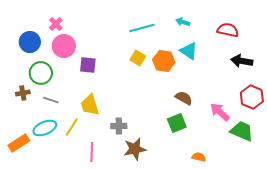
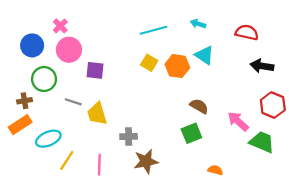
gray line: (51, 100) -> (73, 102), moved
yellow line: (72, 127) -> (67, 160), moved
orange rectangle: (19, 143) -> (20, 125), moved

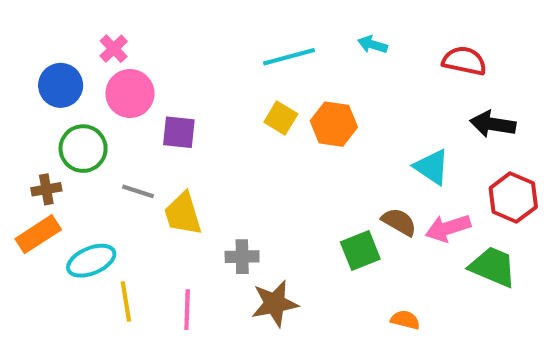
cyan triangle: (204, 55) -> (432, 167), moved
brown semicircle: (199, 106) -> (399, 222), moved
pink arrow: (238, 121) -> (448, 228), turned -60
yellow line: (67, 160) -> (126, 301), turned -42

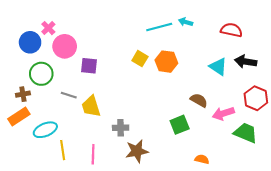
pink cross: (114, 49) -> (48, 28), moved
cyan line: (289, 57) -> (159, 27), moved
cyan triangle: (432, 167) -> (218, 67), moved
brown semicircle: (399, 222) -> (199, 100), moved

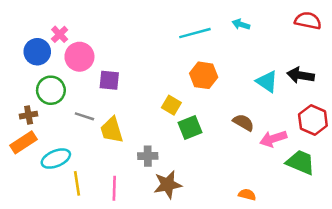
cyan arrow: (186, 22) -> (241, 24), moved
red semicircle: (231, 30) -> (308, 21), moved
yellow square: (140, 59) -> (171, 105), moved
green square: (180, 125) -> (190, 127), moved

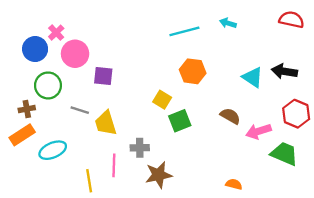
yellow line: (77, 183) -> (89, 181), moved
pink line: (114, 188) -> (114, 165), moved

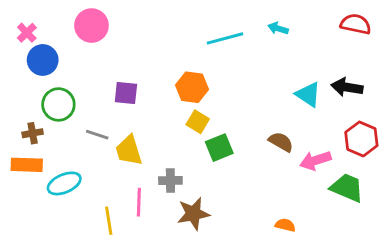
pink cross: (56, 33) -> (27, 33), moved
pink circle: (75, 54) -> (91, 26), moved
orange hexagon: (193, 71) -> (192, 87), moved
orange rectangle: (22, 135) -> (27, 165), turned 35

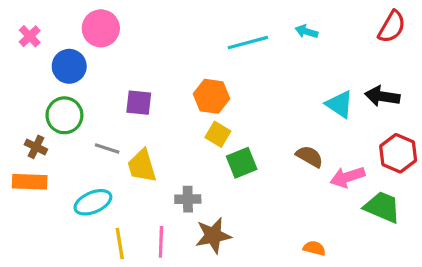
red semicircle: (356, 24) -> (392, 27), turned 108
blue circle: (43, 60) -> (69, 66), moved
brown cross: (33, 133) -> (36, 147), turned 36
cyan ellipse: (64, 183) -> (93, 202), moved
pink line: (139, 202) -> (161, 242), moved

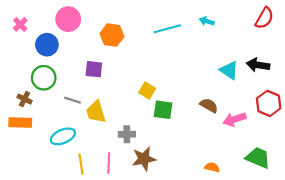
orange hexagon: (212, 96) -> (112, 35), moved
green square: (242, 163) -> (163, 110), turned 30
green trapezoid: (382, 207) -> (258, 158), moved

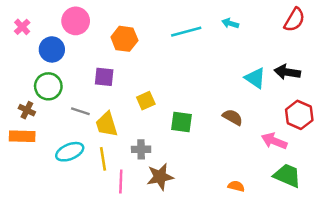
yellow square: (147, 91) -> (146, 101), moved, turned 35
pink arrow: (235, 119) -> (274, 141), moved, turned 40
yellow line: (81, 164) -> (103, 159), moved

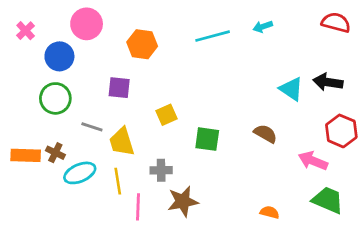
red semicircle: (294, 20) -> (336, 22), turned -105
cyan arrow: (230, 23) -> (263, 27), turned -35
brown cross: (27, 110) -> (55, 153), moved

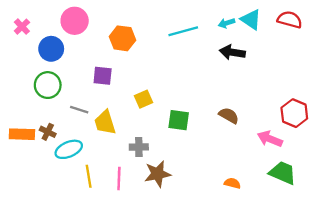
black arrow: (328, 82) -> (232, 52), moved
cyan triangle: (291, 89) -> (251, 20), moved
yellow line: (118, 181) -> (89, 176), moved

